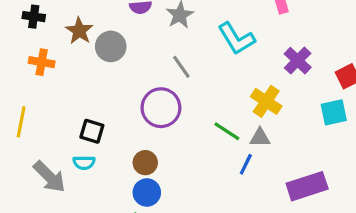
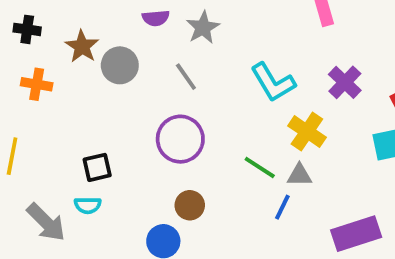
cyan L-shape: (236, 39) -> (273, 82), moved
gray line: (181, 67) -> (186, 77), moved
black square: (92, 131) -> (97, 167), turned -30
brown circle: (145, 163) -> (190, 205), moved

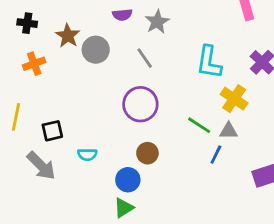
cyan L-shape: (273, 82) -> (209, 62), turned 40
orange cross: (37, 84) -> (34, 64), turned -30
black square: (97, 167) -> (52, 131), moved
cyan semicircle: (88, 205) -> (87, 155), moved

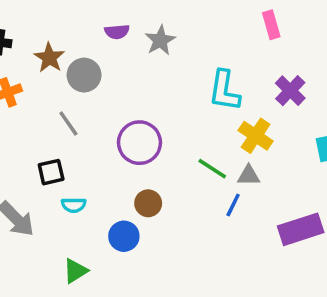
gray line: (145, 58) -> (68, 124), moved
black square: (52, 131) -> (51, 172), moved
green triangle: (124, 208) -> (75, 271), moved

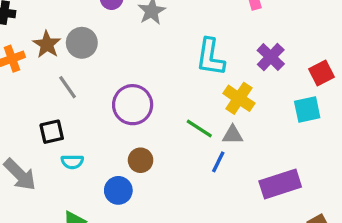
brown star: (49, 58) -> (47, 44), moved

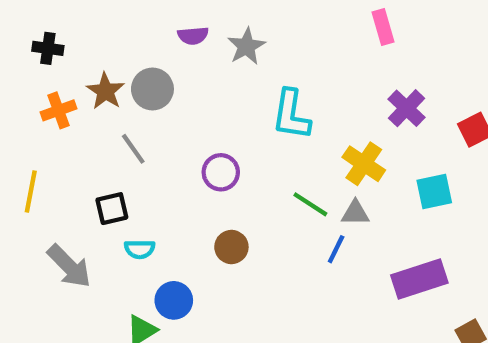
cyan L-shape: (210, 57) -> (291, 115), moved
purple circle: (133, 105) -> (221, 172), size x0.7
cyan square: (307, 109) -> (434, 191), moved
blue circle: (118, 190) -> (174, 300), moved

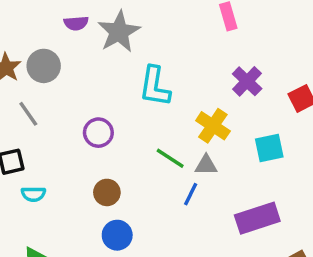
gray star: (246, 46) -> (119, 32), size x1.4
blue circle: (174, 300) -> (117, 235), moved

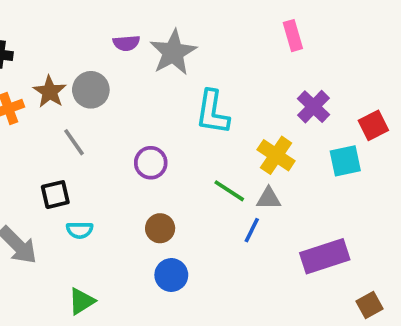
cyan square: (269, 148) -> (345, 161), moved

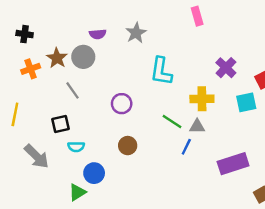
pink rectangle: (293, 36) -> (197, 16), moved
purple semicircle: (126, 43) -> (98, 34), moved
gray star: (173, 52) -> (136, 33), size x0.7
yellow cross: (276, 155) -> (202, 99), turned -35
blue circle: (171, 275) -> (94, 173), moved

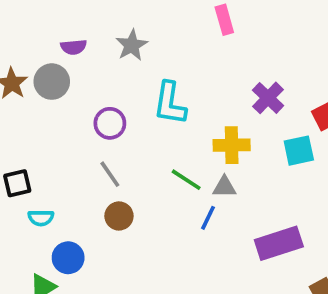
gray line: (72, 90) -> (110, 174), moved
purple circle: (122, 104) -> (110, 123), moved

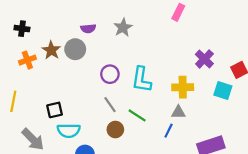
pink rectangle: (224, 20) -> (178, 12), turned 42
cyan L-shape: (170, 103) -> (141, 80), moved
cyan square: (299, 151) -> (223, 90), turned 30
green line: (186, 180) -> (137, 115), moved
cyan semicircle: (41, 218) -> (69, 131), size x1.5

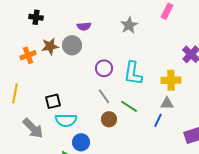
gray star: (123, 27) -> (129, 25), moved
black cross: (22, 29) -> (36, 17), moved
brown star: (51, 50) -> (50, 46), turned 30

